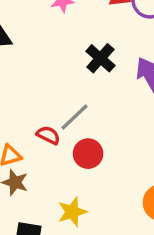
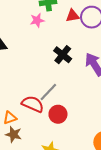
red semicircle: (48, 135) -> (33, 104), size x1.5

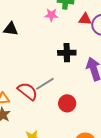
black cross: (63, 55) -> (67, 53), turned 36
red circle: (58, 114) -> (67, 103), moved

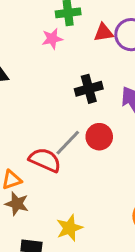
red circle: (67, 103) -> (99, 137), moved

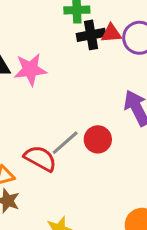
pink star: (52, 39) -> (30, 70), moved, size x1.5
black cross: (89, 89) -> (91, 35), moved

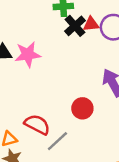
black cross: (91, 35) -> (75, 26), turned -30
gray line: (65, 143) -> (57, 141), moved

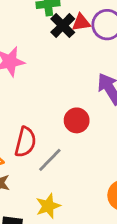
red semicircle: (37, 125) -> (25, 142), turned 80

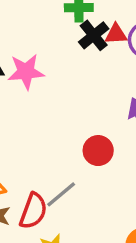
red semicircle: (25, 142) -> (33, 211), moved

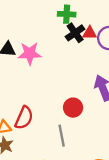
gray line: (61, 194) -> (62, 136), moved, turned -65
red semicircle: (33, 211) -> (24, 118), moved

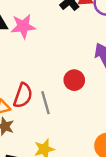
gray line: (62, 136) -> (46, 103), moved

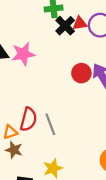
red circle: (74, 80) -> (81, 73), moved

